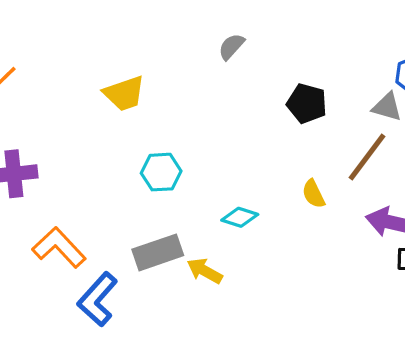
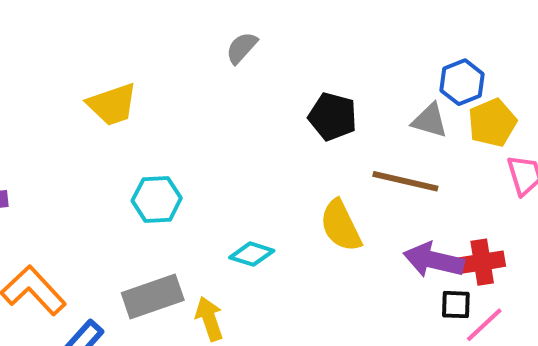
brown line: (367, 157) -> (405, 181), turned 66
yellow semicircle: (313, 194) -> (341, 226), size x1.5
yellow arrow: (205, 271) -> (209, 319), turned 42

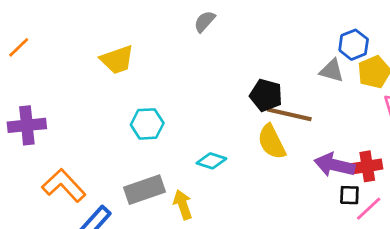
black pentagon: (333, 117) -> (266, 95), moved
brown line: (405, 181) -> (289, 114), moved

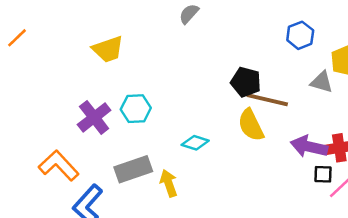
blue hexagon: (354, 45) -> (300, 35), moved
gray triangle: (332, 71) -> (322, 82), moved
purple cross: (27, 125) -> (94, 117), moved, turned -32

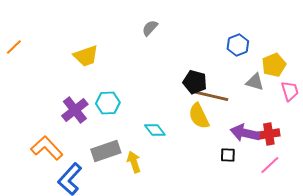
cyan diamond: (195, 143) -> (155, 130), turned 35
black square: (323, 174) -> (228, 155), moved

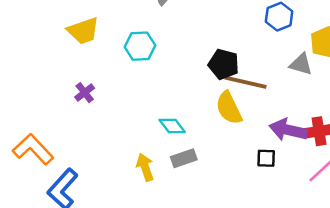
cyan hexagon: (108, 103) -> (140, 46), moved
purple cross: (75, 110) -> (85, 93), moved, size x0.6
gray rectangle: (106, 151) -> (184, 158), moved, size x0.7

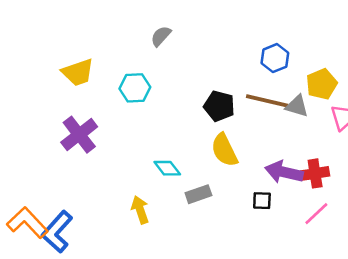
brown line: (246, 82) -> (267, 101), moved
purple cross: (85, 93) -> (79, 135), size x1.8
orange L-shape: (33, 149) -> (27, 223), moved
gray rectangle: (184, 158) -> (198, 194), moved

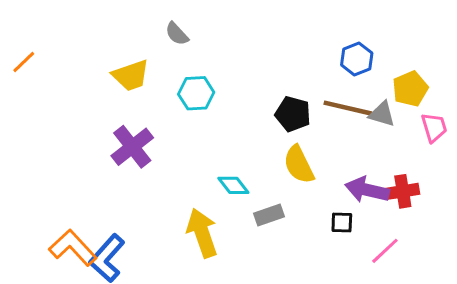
gray semicircle: (161, 36) -> (177, 34), moved, turned -85
yellow arrow: (140, 210) -> (202, 233), size x1.5
pink line: (316, 214) -> (385, 251), moved

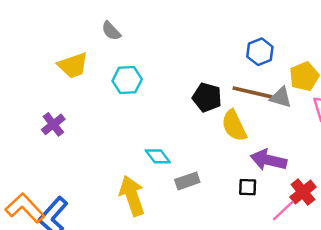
purple cross: (132, 147) -> (53, 124), moved, size x0.7
yellow semicircle: (299, 165) -> (234, 126), moved
red cross: (403, 191) -> (303, 192), moved, turned -30

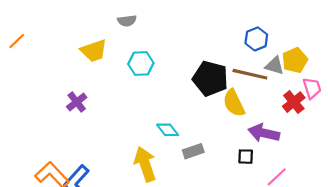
gray semicircle: (111, 31) -> (127, 21), turned -54
black pentagon: (207, 97) -> (210, 78), size x1.4
gray triangle: (281, 97) -> (275, 66), moved
red cross: (303, 192) -> (294, 102), moved

